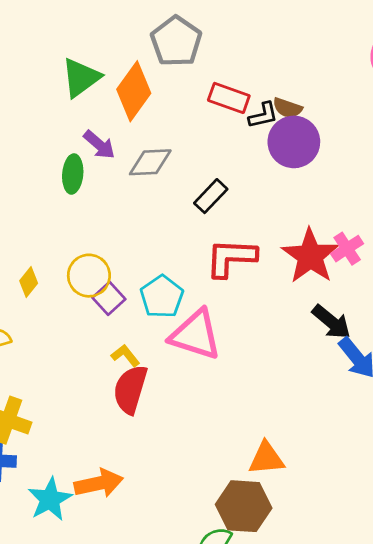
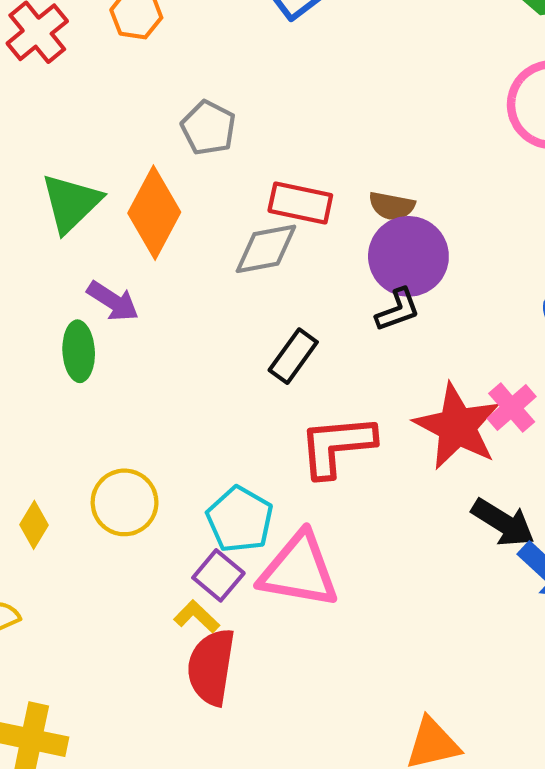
gray pentagon: (176, 41) -> (208, 128), size x0.7
black L-shape: (263, 115) -> (398, 310), moved
gray diamond: (150, 162) -> (266, 249), moved
purple square: (109, 298) -> (218, 575), moved

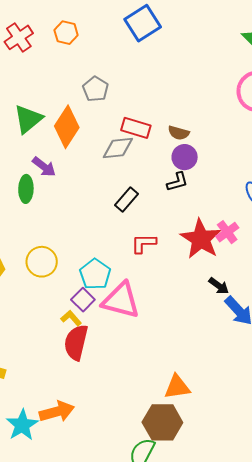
purple circle: (408, 256) -> (185, 157), size x0.7
red L-shape: (337, 446) -> (144, 243), size x0.7
black arrow: (503, 522) -> (219, 286), size x0.7

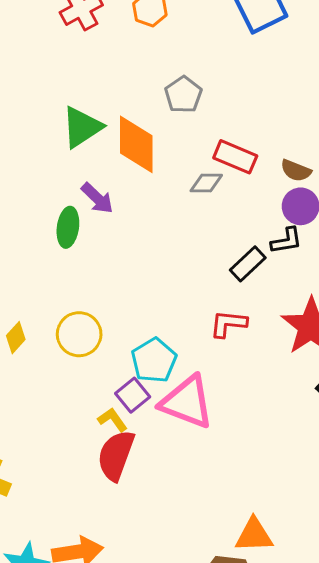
orange diamond: (67, 127) -> (136, 144), turned -39
gray diamond: (118, 148) -> (206, 183), size x0.7
black rectangle: (127, 200) -> (248, 264), moved

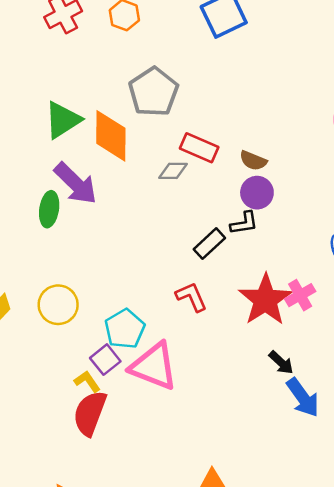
gray pentagon: (183, 95) -> (153, 92), size x1.5
purple arrow: (97, 198) -> (76, 183), size x1.5
red L-shape: (228, 324) -> (191, 297), turned 60

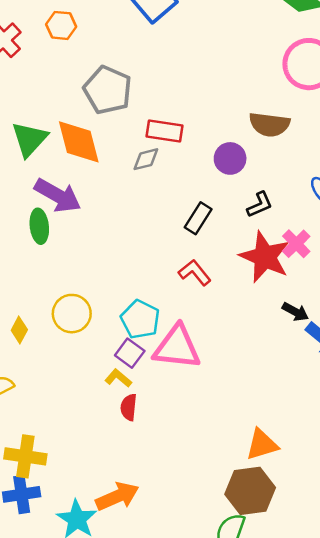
brown semicircle: (253, 161) -> (269, 124), moved, size x1.5
black L-shape: (244, 223) -> (260, 205), moved
red semicircle: (90, 413) -> (129, 407), size x0.6

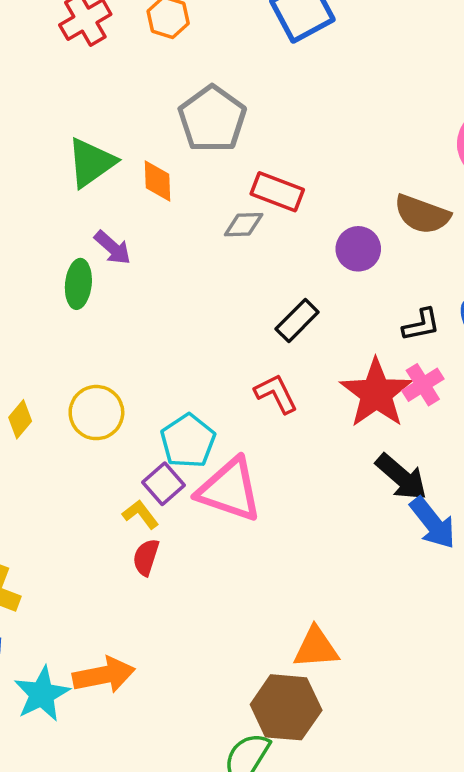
orange diamond: (79, 142) -> (157, 181), size x0.6
purple arrow: (58, 196) -> (113, 248), size x0.6
black L-shape: (260, 205) -> (421, 325), moved
black arrow: (295, 312) -> (401, 477), size x1.5

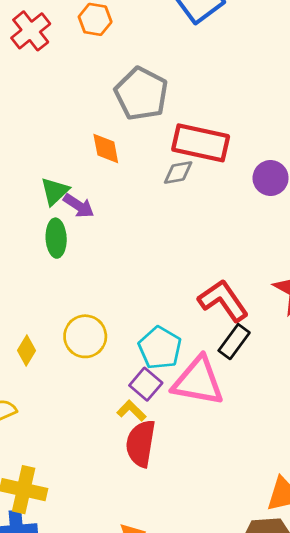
green triangle: (91, 163) -> (55, 191), moved, size x0.7
red rectangle: (277, 192) -> (201, 143), size x1.4
black rectangle: (297, 321) -> (234, 342), moved
red L-shape: (276, 394) -> (223, 301), size x1.4
red semicircle: (146, 557) -> (141, 443), size x1.6

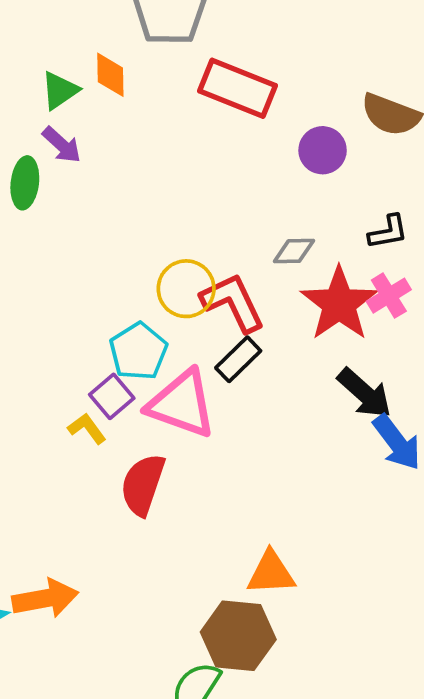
gray diamond: (178, 172) -> (294, 251), moved
green triangle: (55, 191) -> (60, 90), moved
yellow circle: (85, 336) -> (186, 289), moved
red semicircle: (141, 443) -> (143, 485), moved

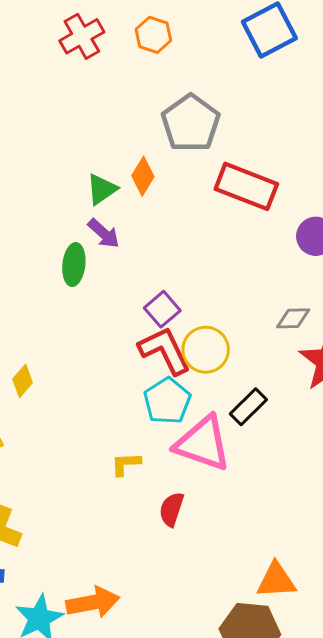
orange diamond: (110, 75) -> (143, 176), turned 33
red L-shape: (233, 303) -> (165, 351), moved
purple square: (112, 396) -> (162, 309), moved
yellow L-shape: (87, 428) -> (126, 464), turned -56
red semicircle: (143, 485) -> (172, 509), size x0.7

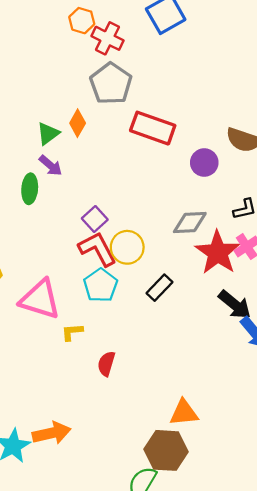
red cross: (82, 36) -> (107, 38), moved, turned -32
gray diamond: (293, 318) -> (190, 223), size x1.4
pink triangle: (203, 443) -> (40, 299), moved

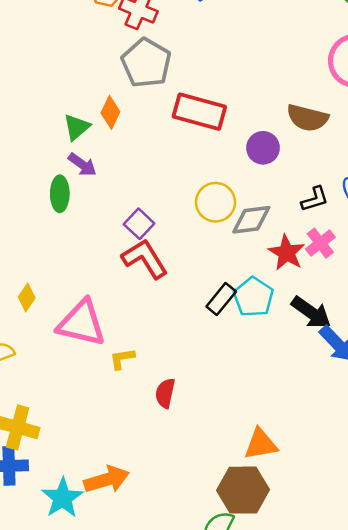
yellow circle: (127, 247) -> (215, 202), moved
red star: (218, 253) -> (287, 253), size x0.7
cyan pentagon: (101, 285) -> (253, 297), moved

